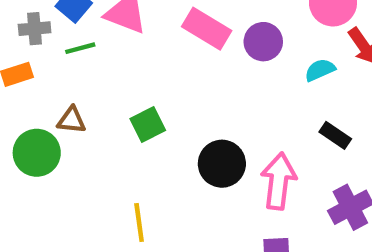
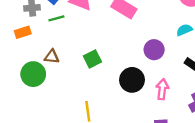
purple circle: (263, 42) -> (154, 50), moved
pink arrow: (279, 181) -> (162, 89), size x0.7

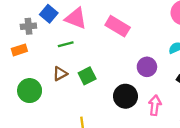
green line: (56, 18) -> (66, 44), moved
brown triangle: (52, 57) -> (60, 74), moved, turned -35

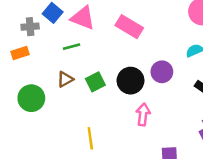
black circle: (125, 96) -> (130, 81), moved
pink arrow: (155, 105) -> (143, 114), moved

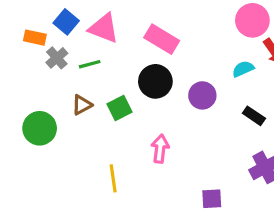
gray cross: (30, 27) -> (57, 58), moved, turned -36
orange rectangle: (20, 53) -> (35, 38), moved, turned 30
black circle: (130, 81) -> (155, 81), moved
pink arrow: (143, 114) -> (160, 149), moved

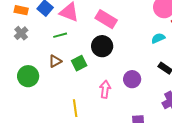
orange rectangle: (35, 38) -> (21, 10), moved
gray cross: (57, 58) -> (21, 33), moved
purple circle: (202, 95) -> (132, 79), moved

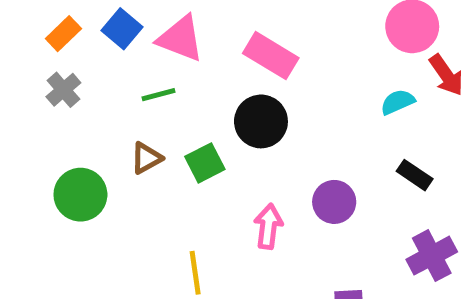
orange rectangle: (21, 10) -> (63, 34), turned -56

